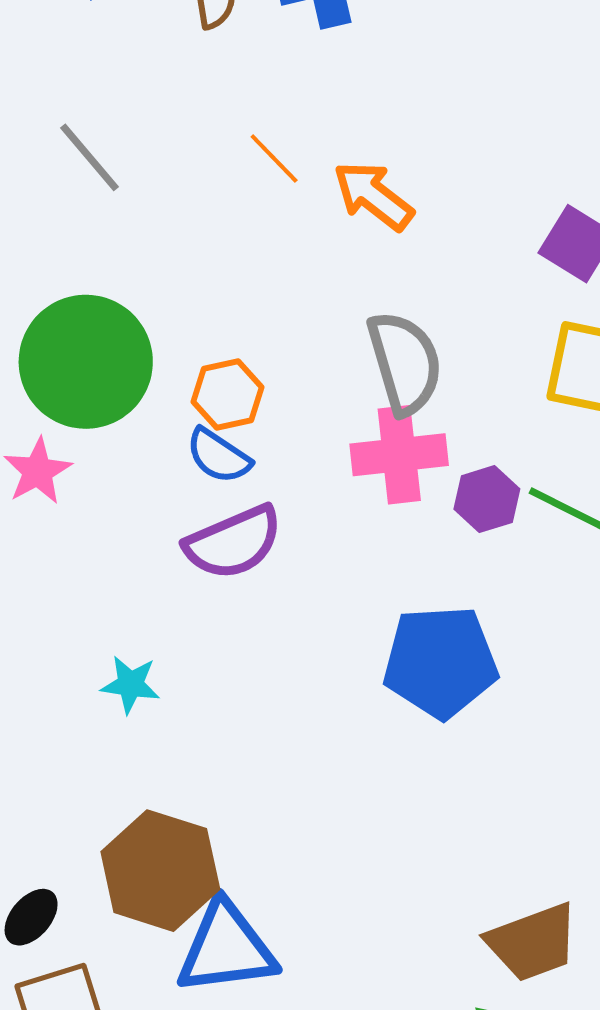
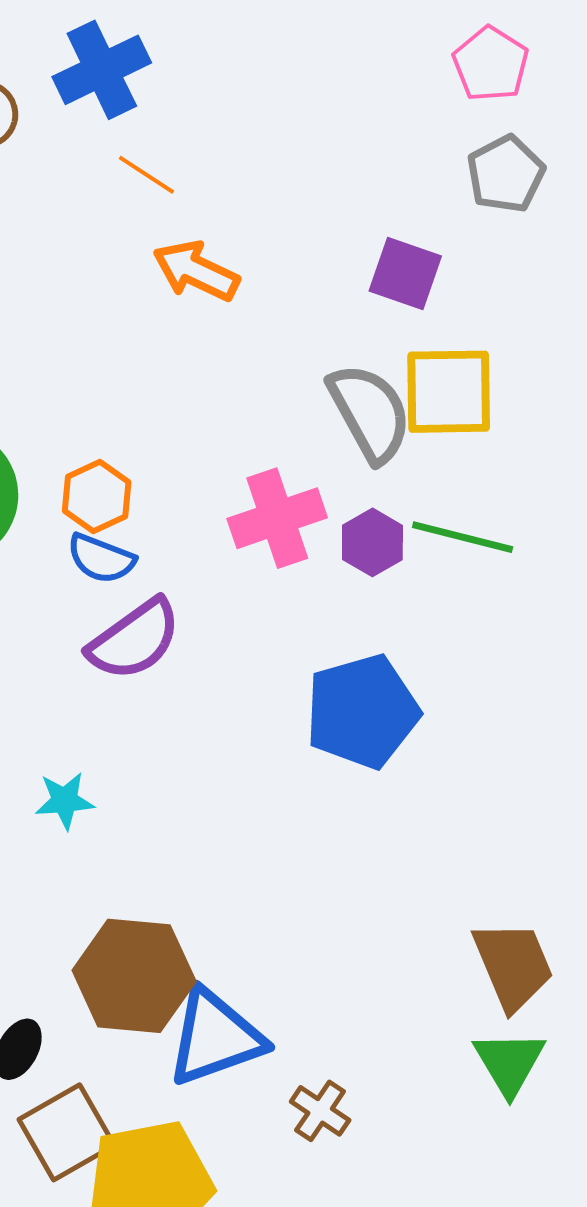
orange line: (274, 158) -> (146, 175), moved
gray semicircle: (405, 363) -> (370, 413), moved
brown trapezoid: (533, 942) -> (513, 965), turned -80

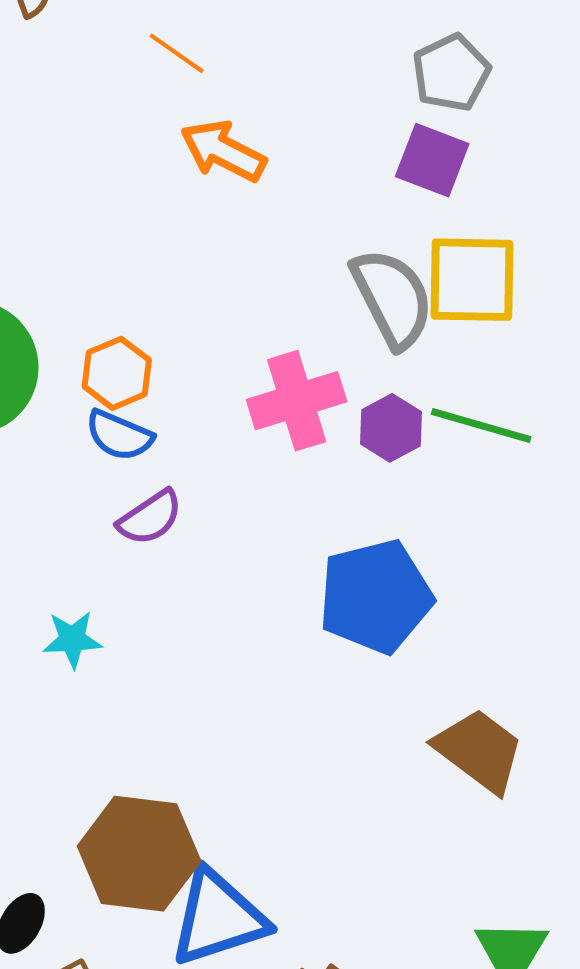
gray pentagon: (506, 174) -> (451, 73), moved
purple semicircle: (134, 640) -> (150, 518), size x0.7
cyan star: (65, 801) -> (72, 639), moved
brown trapezoid: (513, 965) -> (479, 750), moved, turned -32

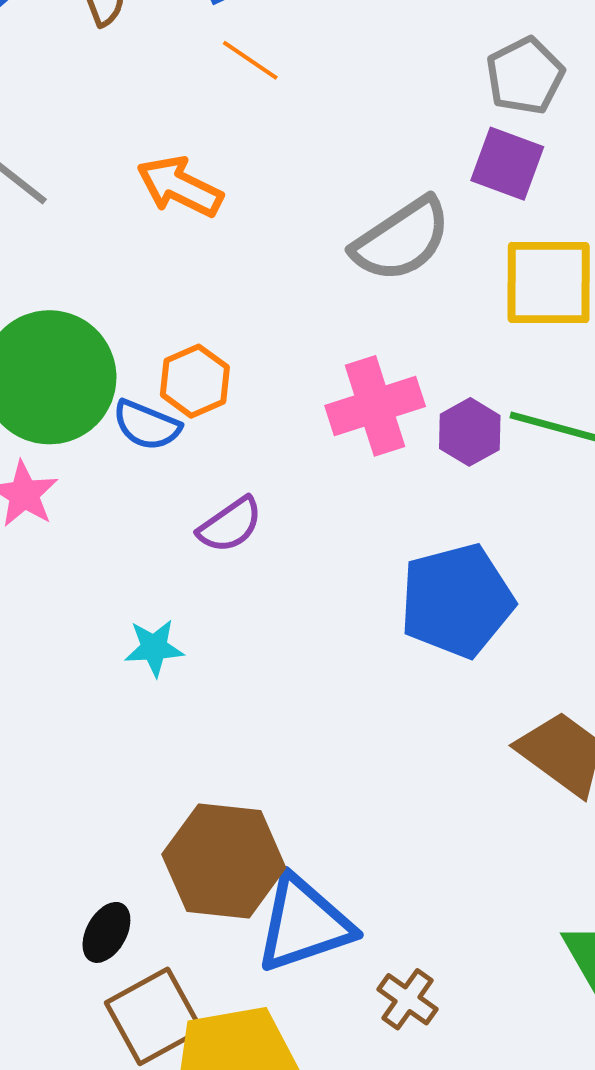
orange arrow: (223, 151) -> (180, 187), moved
gray semicircle: (392, 298) -> (402, 240), moved, turned 84
blue semicircle: (119, 435) -> (147, 425), moved

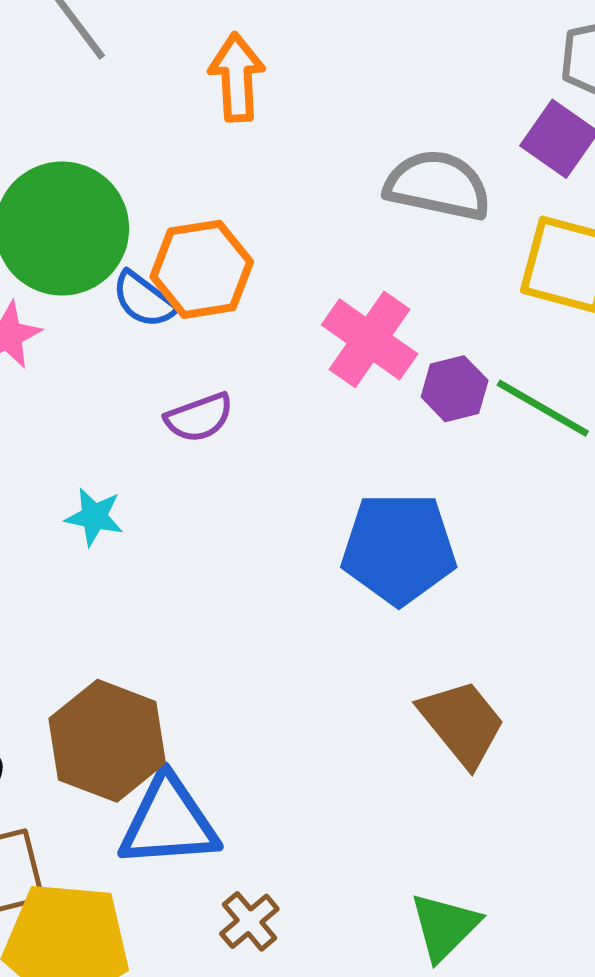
orange arrow: (180, 187) -> (237, 77), turned 46
gray semicircle: (402, 240) -> (438, 185), turned -149
orange hexagon: (195, 381) -> (202, 269), size x1.4
pink cross: (375, 406) -> (370, 339), turned 38

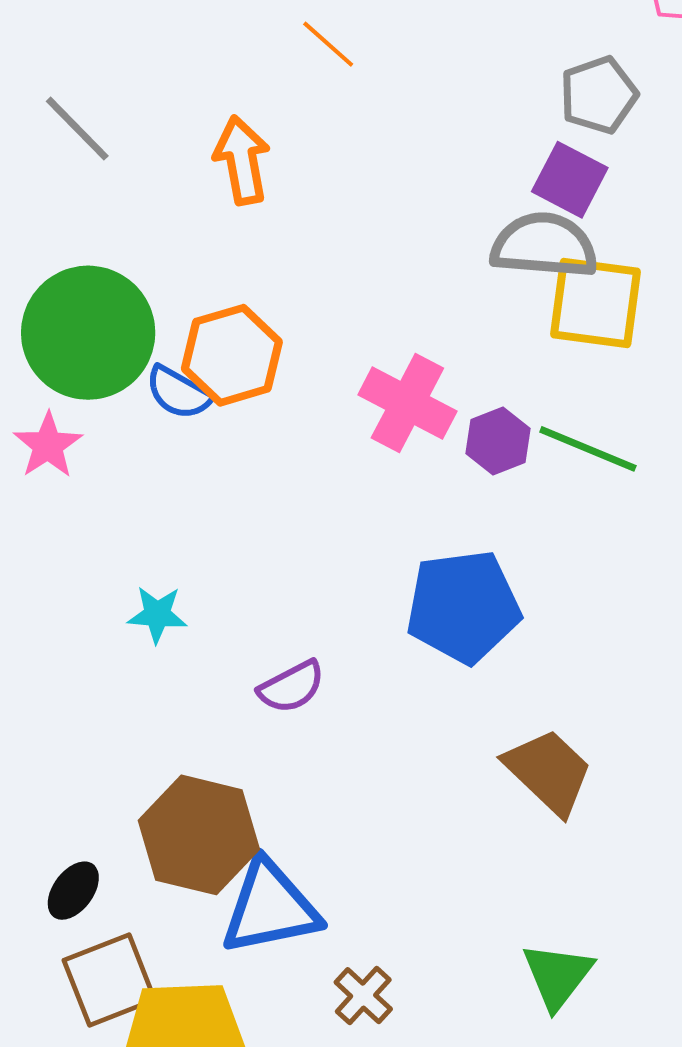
gray semicircle: (438, 185) -> (544, 245), moved
purple semicircle: (199, 417) -> (291, 687), moved

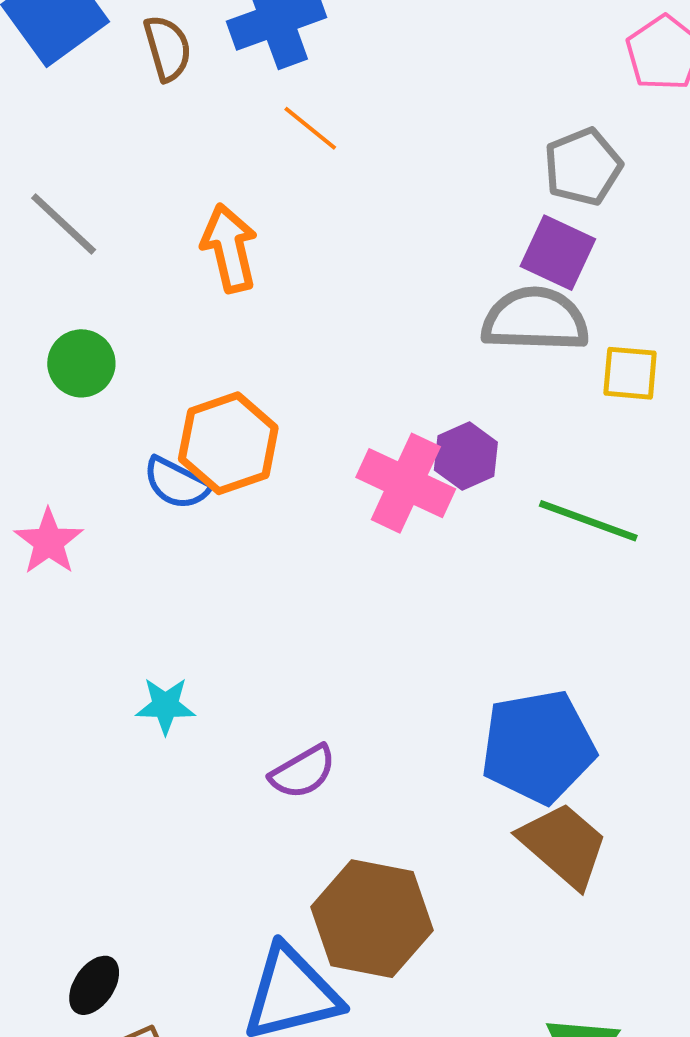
yellow square: (595, 303) -> (630, 373), moved, size x0.6
green circle: (88, 333) -> (81, 363), moved, size x0.5
purple hexagon: (498, 441) -> (466, 456), moved
blue pentagon: (463, 607) -> (538, 747), moved
brown hexagon: (199, 835) -> (372, 919), moved

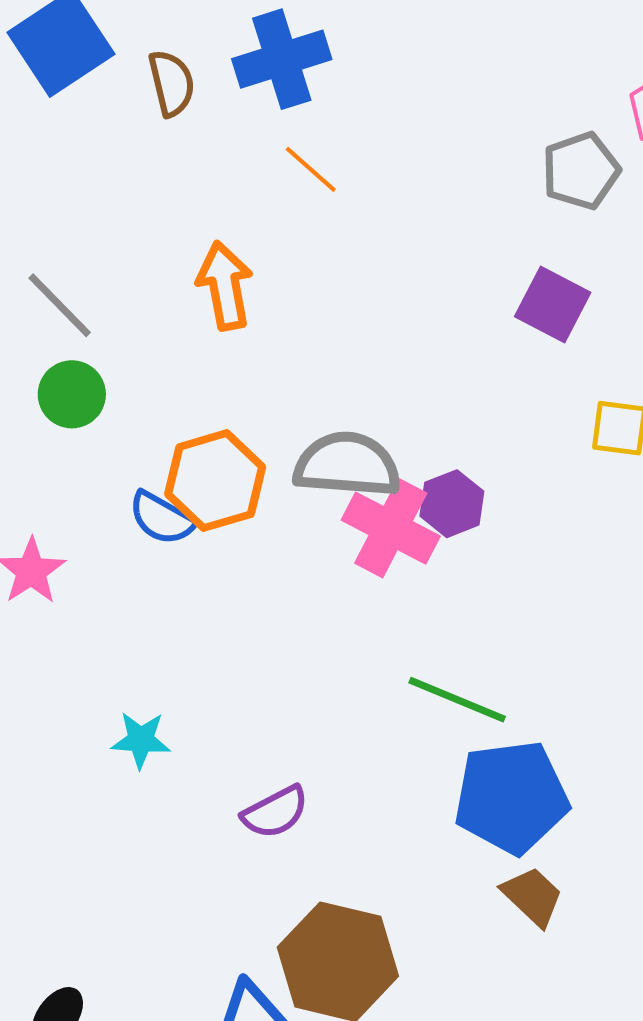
gray pentagon: (583, 167) -> (581, 171), moved
gray line: (64, 224) -> (60, 305), moved
gray semicircle: (535, 320) -> (347, 465), moved
green line: (588, 521) -> (457, 700), moved
brown trapezoid: (564, 845) -> (532, 896), size x0.7

